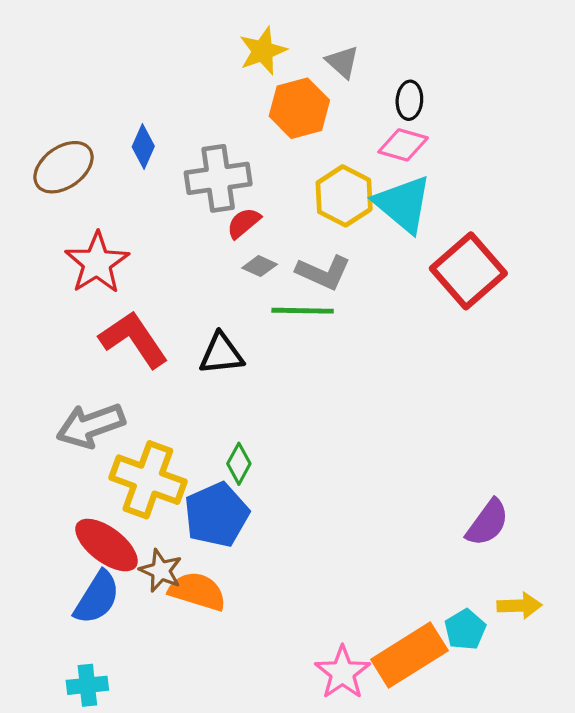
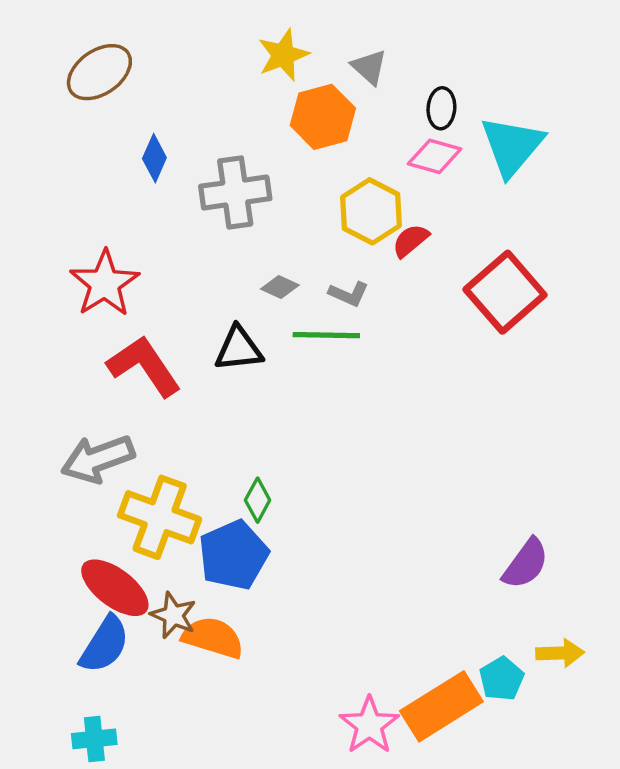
brown ellipse: (63, 167) -> (99, 72), moved
cyan triangle: (403, 204) -> (512, 146), moved, turned 30
red semicircle: (244, 223) -> (411, 241), moved
gray L-shape: (323, 272) -> (349, 294), size x0.7
black triangle: (221, 354) -> (239, 349), moved

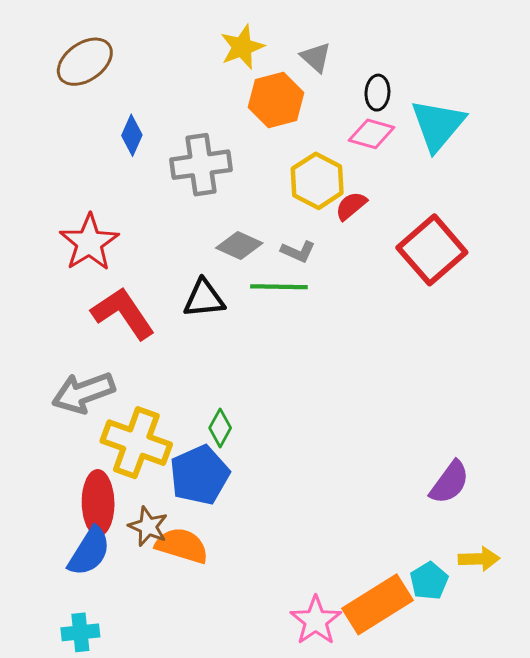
gray diamond: (280, 287) -> (239, 246), size x1.4
red ellipse: (115, 588) -> (98, 503), turned 52

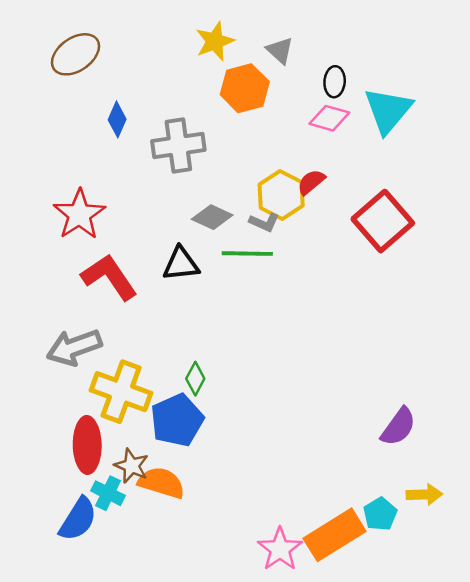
yellow hexagon: (317, 181) -> (281, 195), moved
blue semicircle: (89, 551) -> (78, 519), moved
cyan cross: (80, 632) -> (108, 493), moved, turned 32

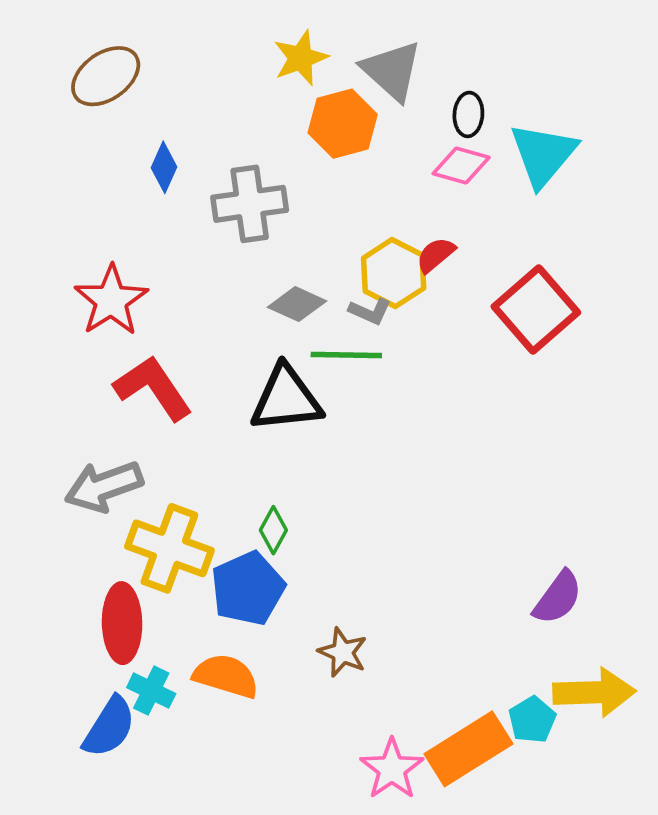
gray triangle: (280, 50) -> (392, 71), size x1.6
black triangle: (181, 264) -> (286, 399), moved, size x1.4
brown star: (131, 466) -> (343, 652), moved
yellow arrow: (424, 494) -> (594, 692), size x1.6

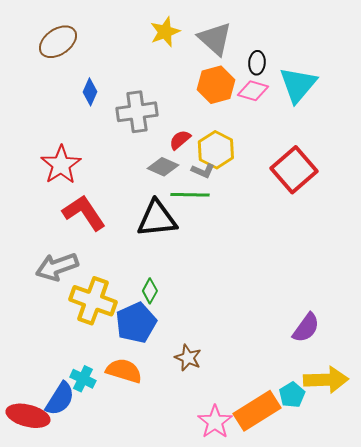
orange hexagon: (343, 124) -> (216, 85), moved
red semicircle: (436, 255) -> (180, 140), moved
red ellipse: (122, 623) -> (28, 416), moved, turned -75

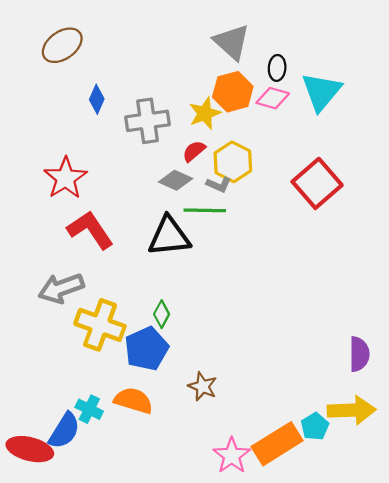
yellow star: (165, 32) -> (205, 113), moved
purple semicircle: (306, 328) -> (359, 354), moved, turned -36

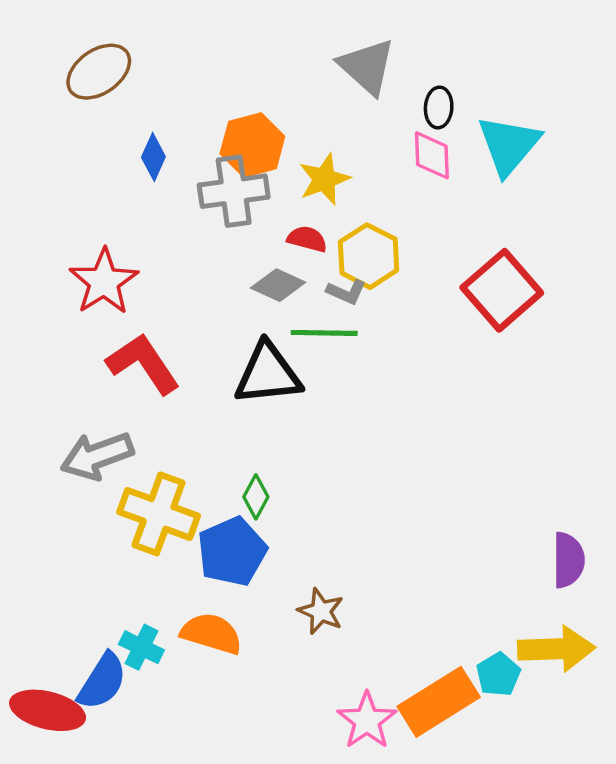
orange hexagon: (233, 92) -> (252, 145), moved
pink diamond: (273, 98) -> (432, 155), turned 72
red semicircle: (194, 151) -> (307, 239), turned 55

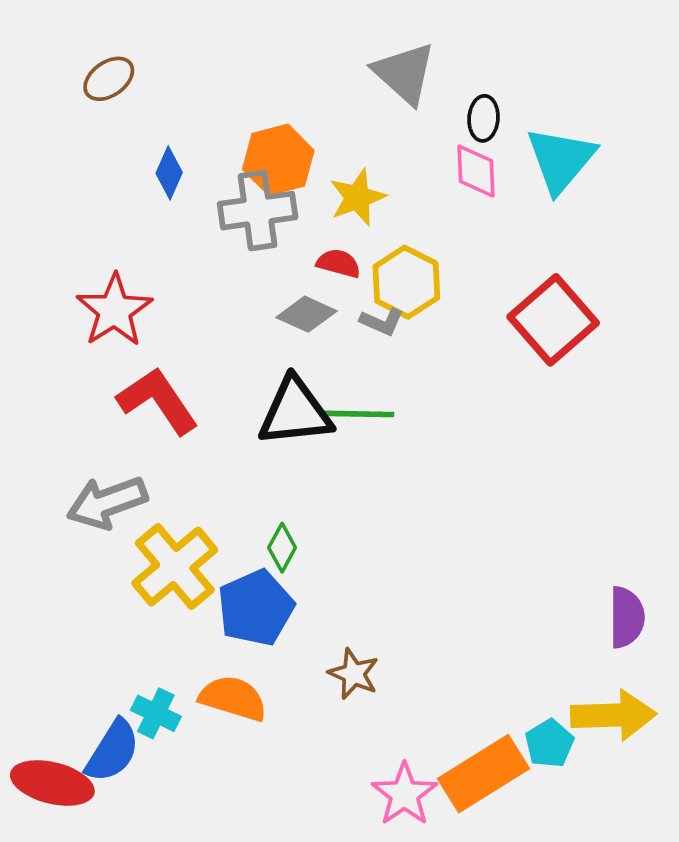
brown ellipse: (99, 72) -> (109, 79), size x0.7
green line: (324, 333) -> (357, 414), moved
yellow cross: (159, 514) -> (175, 566), turned 30

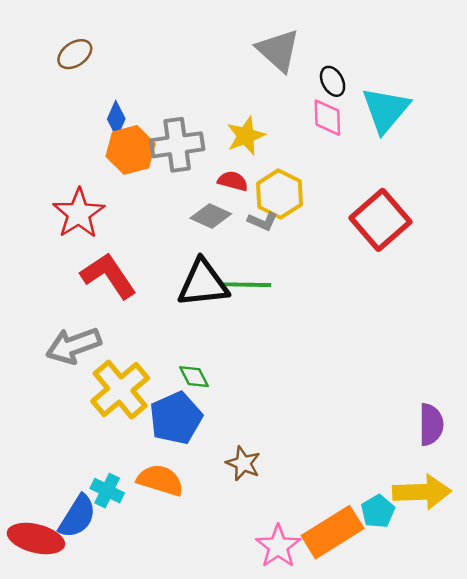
black ellipse: (484, 118) -> (333, 81), turned -32
orange hexagon: (278, 160) -> (131, 150), moved
green diamond: (282, 548) -> (194, 377), turned -56

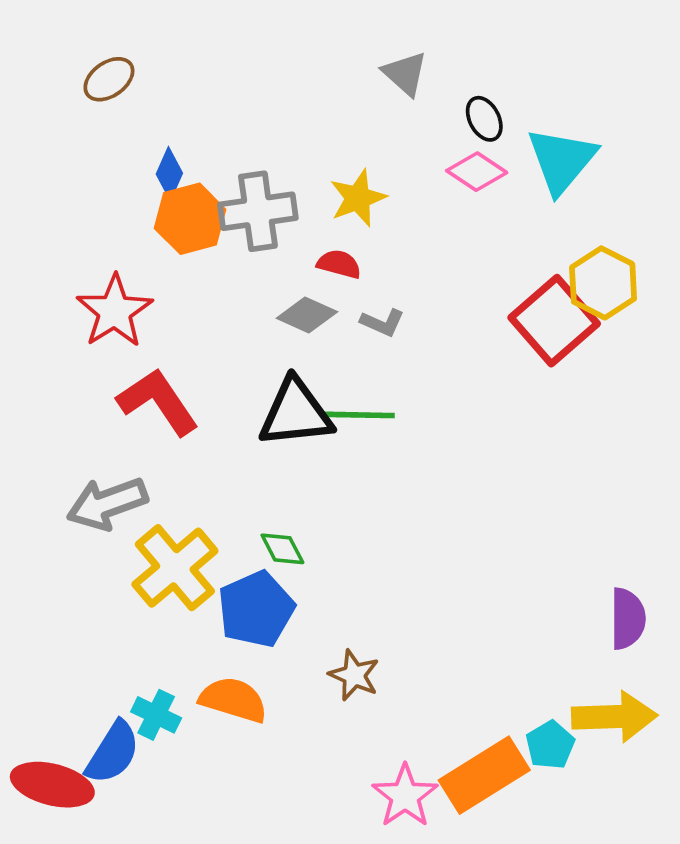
gray triangle: (278, 50) -> (405, 74), size x0.7
pink diamond: (327, 118) -> (477, 172), turned -54
yellow hexagon: (279, 194) -> (603, 283), moved

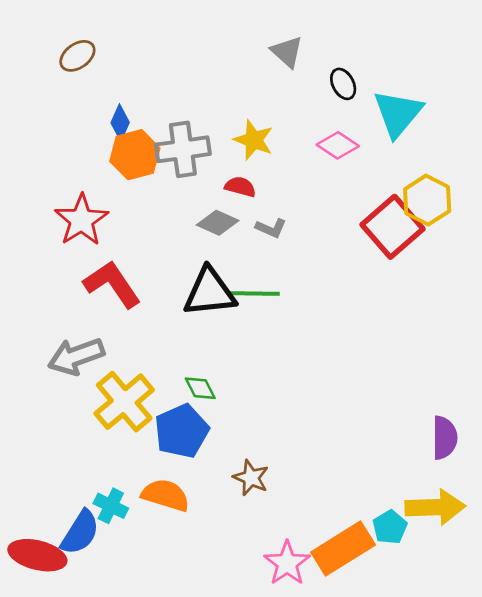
pink diamond: (477, 172) -> (338, 145), moved
yellow star: (358, 198) -> (254, 140), turned -30

